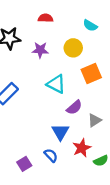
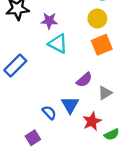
yellow circle: (73, 48) -> (97, 18), moved
cyan triangle: (56, 84) -> (58, 44), moved
blue semicircle: (51, 155) -> (49, 113), moved

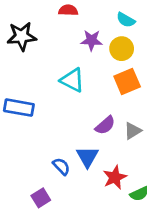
purple star: (49, 21) -> (91, 40), moved
blue rectangle: (15, 66) -> (19, 108), turned 55
gray triangle: (105, 93) -> (133, 131), moved

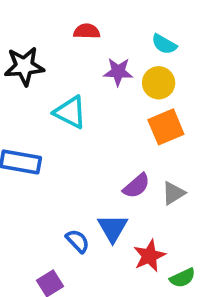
cyan triangle: (72, 80) -> (70, 112), moved

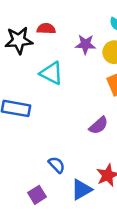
red semicircle: (87, 31) -> (46, 29), moved
blue triangle: (113, 228) -> (81, 190), moved, turned 30

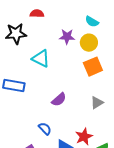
red semicircle: (46, 29) -> (37, 14), moved
purple semicircle: (99, 125) -> (59, 100), moved

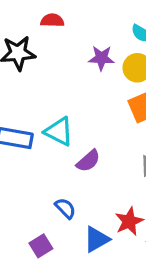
cyan triangle: (41, 59) -> (59, 132), moved

